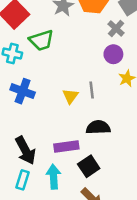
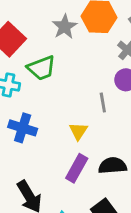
gray line: (92, 90) -> (103, 103), moved
purple rectangle: (66, 147) -> (77, 168), moved, turned -50

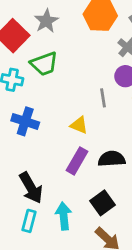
gray star: (65, 27) -> (46, 21), moved
yellow triangle: (78, 131) -> (79, 125), turned -42

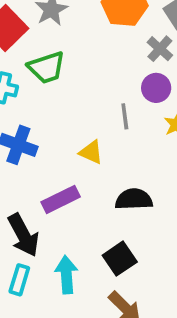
purple rectangle: (77, 161) -> (61, 199), moved, turned 32

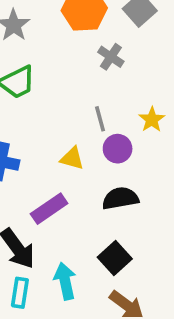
gray cross: (160, 49) -> (111, 57), moved
purple circle: (156, 88) -> (118, 149), moved

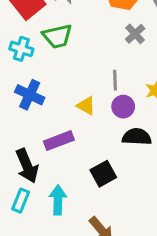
black semicircle: (120, 198) -> (137, 137), moved
black square: (115, 258) -> (103, 174), moved

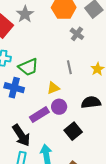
green trapezoid: (57, 36) -> (28, 67), moved
yellow triangle: (86, 106) -> (53, 88), turned -40
purple circle: (123, 107) -> (59, 107), moved

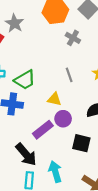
yellow triangle: (53, 88) -> (54, 99), turned 40
black square: (73, 131) -> (81, 143), turned -30

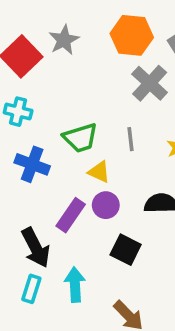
gray cross: (73, 38) -> (150, 83), size x1.5
green trapezoid: (25, 80) -> (80, 138), moved
purple rectangle: (43, 130) -> (71, 215), turned -30

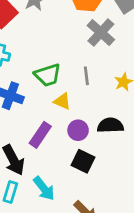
purple circle: (106, 205) -> (78, 130), moved
cyan arrow: (75, 285) -> (44, 189), turned 145

